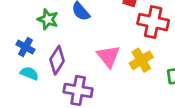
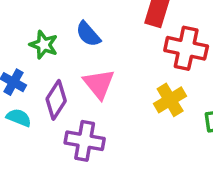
pink triangle: (108, 56) -> (99, 84), moved

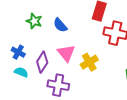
green star: (44, 45) -> (34, 21), moved
yellow cross: (170, 100) -> (89, 62), moved

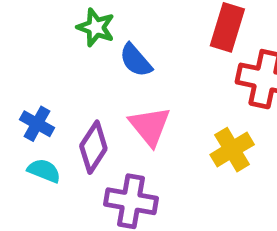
green star: (34, 21) -> (96, 27), moved
yellow cross: (89, 62) -> (232, 150), moved

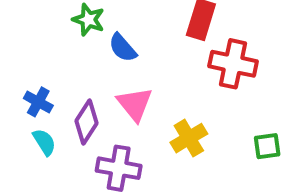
yellow cross: (232, 150) -> (189, 138), moved
cyan semicircle: (44, 171) -> (44, 142), turned 36

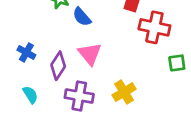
yellow cross: (189, 138) -> (124, 92), moved
cyan semicircle: (44, 142) -> (30, 95), moved
green square: (267, 146) -> (177, 63), moved

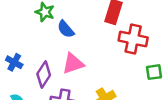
pink triangle: (90, 54) -> (73, 64), turned 50

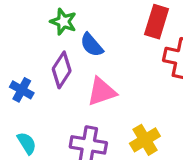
purple diamond: (44, 75) -> (62, 70), moved

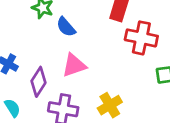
purple diamond: (62, 70) -> (38, 82), moved

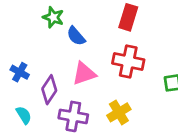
red cross: (141, 38) -> (128, 62), moved

